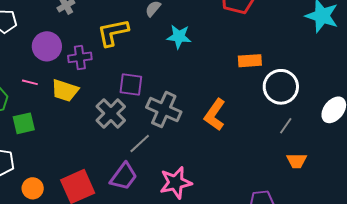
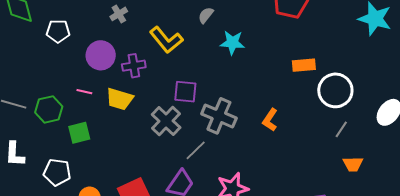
yellow L-shape: (113, 32) -> (166, 40), turned -116
orange L-shape: (215, 115) -> (270, 120), size x0.7

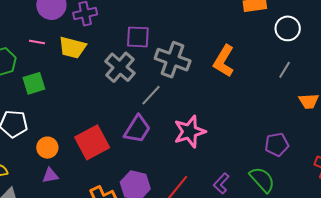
white circle: (335, 90) -> (288, 28), size x0.7
orange L-shape: (270, 120) -> (224, 61), size x1.4
gray line: (341, 129) -> (285, 70), moved

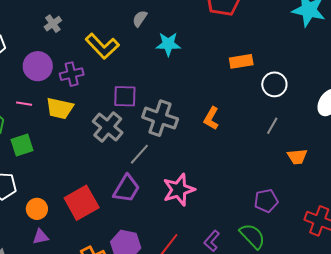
orange L-shape: (224, 61) -> (211, 118), size x0.7

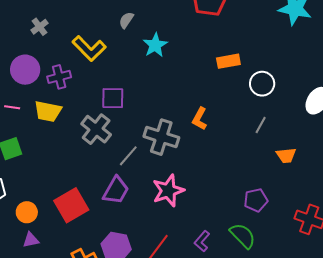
cyan star: (168, 44) -> (155, 45), turned -30
gray cross: (160, 118) -> (161, 137), moved

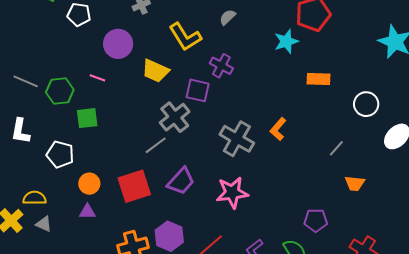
cyan star: (155, 45) -> (286, 41), moved
purple cross: (59, 77) -> (221, 66), moved, turned 30
white circle: (262, 84) -> (366, 104), moved
yellow trapezoid: (48, 111) -> (155, 71), moved
gray line: (128, 156) -> (156, 145), moved

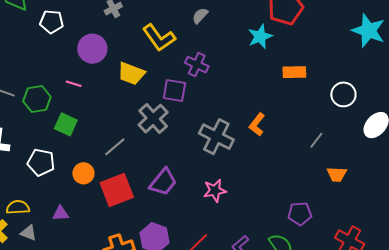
green square: (87, 118) -> (66, 124), turned 35
gray line: (156, 145) -> (115, 147), moved
orange circle: (89, 184) -> (83, 173), moved
pink star: (232, 193) -> (215, 191), size x0.7
purple triangle: (87, 212) -> (61, 213), moved

